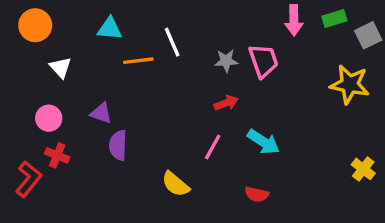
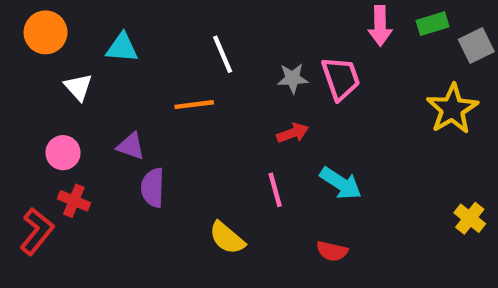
cyan triangle: (110, 29) -> (122, 48), moved
orange line: (138, 61) -> (194, 105), moved
yellow star: (350, 84) -> (452, 109), turned 30
pink line: (213, 147) -> (275, 190), turned -44

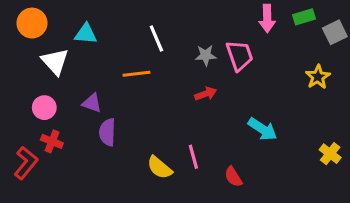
white triangle: (78, 87) -> (55, 61), size x1.4
yellow star: (452, 109) -> (318, 77), size x0.7
cyan arrow: (341, 183) -> (263, 129), moved
pink line: (275, 190) -> (193, 157), moved
red semicircle: (332, 251) -> (233, 177), turned 45

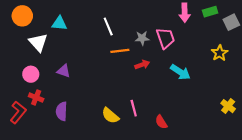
orange line: (137, 74) -> (120, 51), moved
cyan arrow: (263, 129) -> (180, 72), moved
purple semicircle: (107, 132) -> (62, 111), moved

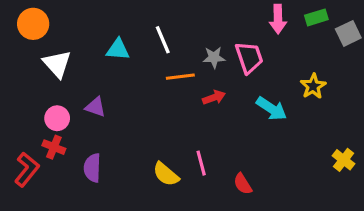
cyan triangle: (59, 23) -> (118, 49), moved
yellow star: (220, 53) -> (313, 86), moved
pink circle: (31, 74) -> (57, 118), moved

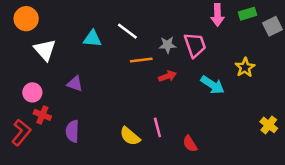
white line: (163, 40) -> (127, 31), turned -30
pink circle: (57, 118) -> (32, 92), moved

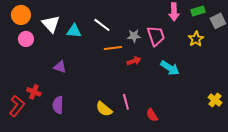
white triangle: (45, 50) -> (51, 24), moved
yellow star: (245, 67) -> (196, 39), moved
pink circle: (32, 92) -> (26, 39), moved

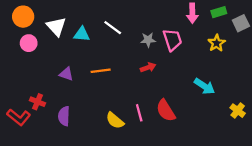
orange line: (113, 48) -> (101, 71), moved
cyan arrow: (170, 68) -> (204, 86), moved
red L-shape: (17, 106) -> (19, 117), turned 90
red semicircle: (152, 115) -> (166, 111), moved, size x1.5

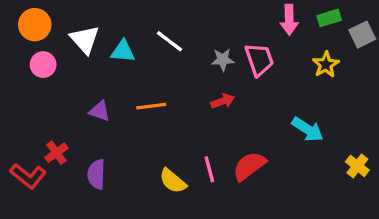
red cross: (37, 102) -> (56, 153), turned 32
red semicircle: (166, 111) -> (249, 166), turned 85

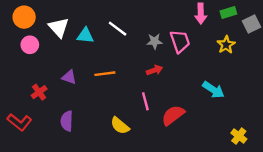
red cross: (56, 153) -> (39, 92), moved
yellow cross: (357, 166) -> (239, 136), moved
pink line: (209, 169) -> (145, 101), moved

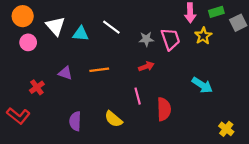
yellow star: (226, 45) -> (203, 36), moved
red semicircle: (173, 115) -> (164, 109), turned 125
purple semicircle: (67, 121) -> (75, 121), moved

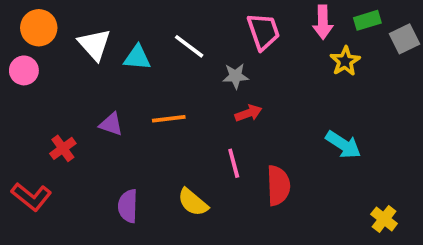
gray star: (146, 39) -> (236, 76), moved
pink trapezoid: (170, 39) -> (263, 31), moved
pink circle: (28, 42) -> (24, 70), moved

